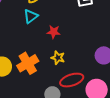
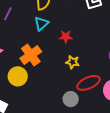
orange cross: (28, 63) -> (31, 55), moved

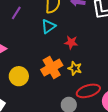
orange cross: (31, 55) -> (52, 68), moved

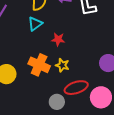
orange cross: (52, 68) -> (39, 65), turned -35

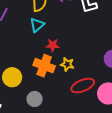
red star: (58, 39) -> (53, 45), moved
gray circle: (57, 102) -> (35, 99), moved

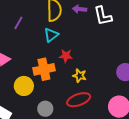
orange cross: (44, 66) -> (44, 69), moved, turned -35
red ellipse: (83, 86) -> (79, 100), moved

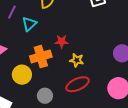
cyan triangle: (51, 35) -> (29, 24), moved

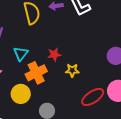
cyan triangle: (29, 24) -> (21, 54), moved
red ellipse: (78, 84) -> (93, 97), moved

